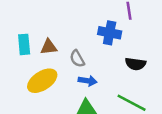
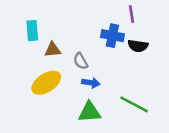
cyan rectangle: (24, 44) -> (32, 31), moved
black semicircle: (136, 64) -> (138, 46), moved

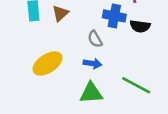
brown triangle: (53, 50) -> (60, 13), moved, turned -36
gray semicircle: (81, 61) -> (95, 39), moved

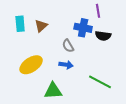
green triangle: (91, 93) -> (53, 91), moved

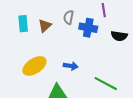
black semicircle: (103, 36) -> (119, 36), moved
gray semicircle: (68, 46) -> (69, 17), moved, turned 40

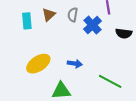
brown triangle: (45, 26) -> (49, 15), moved
blue cross: (88, 28) -> (92, 25), turned 36

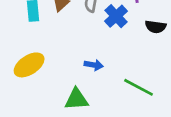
yellow ellipse: (38, 64) -> (29, 65), moved

